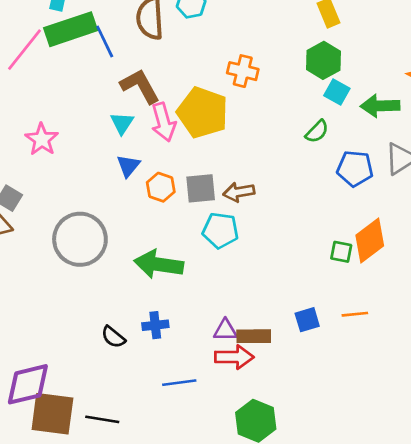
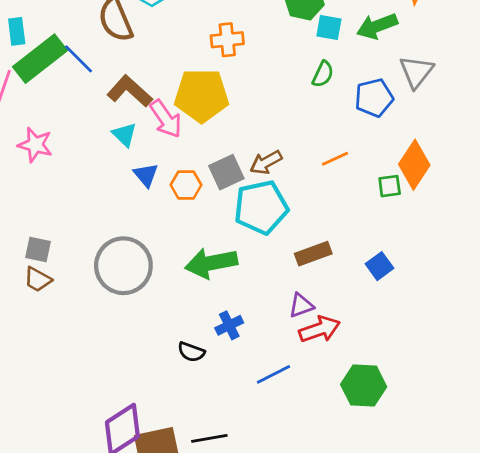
pink star: (42, 139) -> (35, 145), moved
cyan pentagon: (220, 230) -> (261, 207), size x1.4
orange line: (355, 314) -> (335, 159), moved
brown rectangle: (254, 336) -> (313, 254), moved

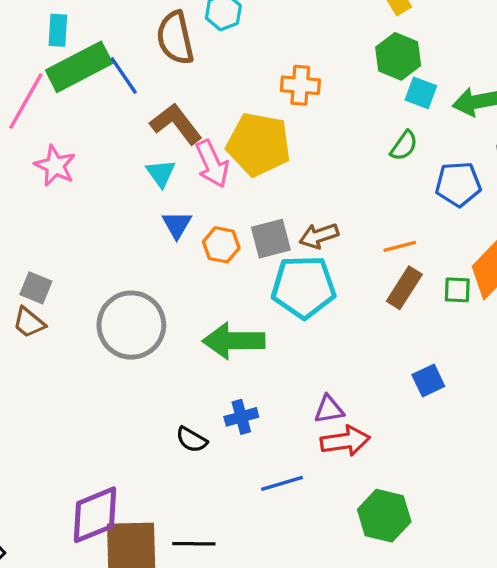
brown rectangle: (313, 254) -> (404, 288), moved, turned -48

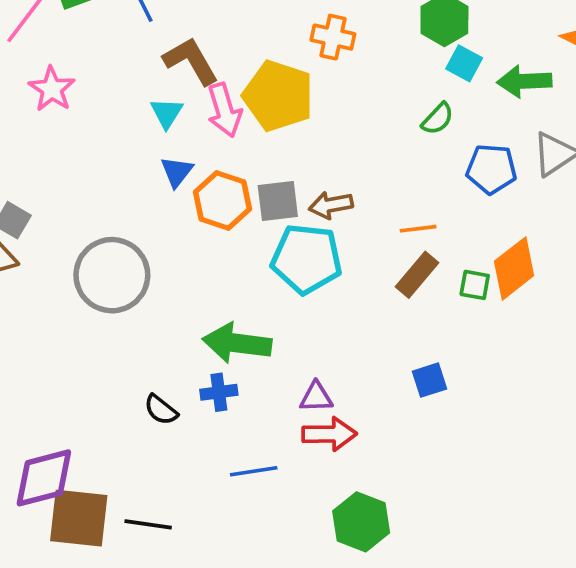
orange hexagon: (221, 245) -> (222, 200), size x1.4
green arrow: (234, 341) -> (237, 343), moved

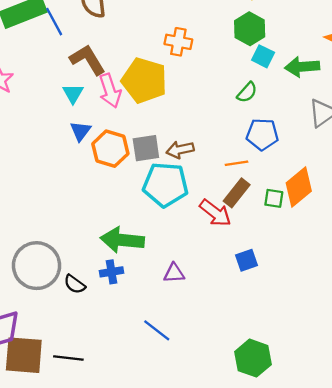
blue pentagon: (491, 169) -> (262, 134), moved
gray circle: (112, 275) -> (37, 266), moved
red arrow: (329, 434) -> (215, 213), moved, turned 40
blue line: (254, 471) -> (157, 330), moved, turned 48
green hexagon: (361, 522) -> (253, 358), moved

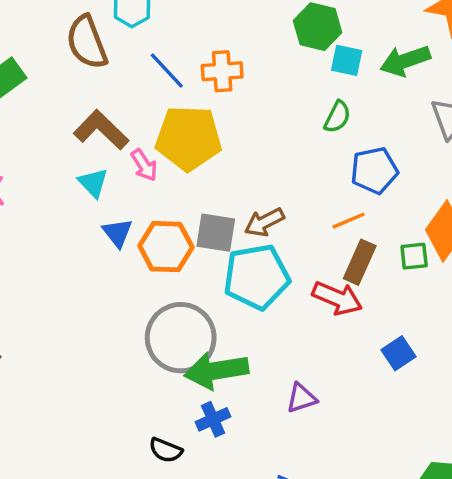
blue line: (54, 22) -> (167, 71), moved
pink arrow: (110, 91) -> (144, 165), size x0.7
gray square: (146, 148) -> (216, 233), turned 32
gray circle: (37, 266) -> (181, 338), moved

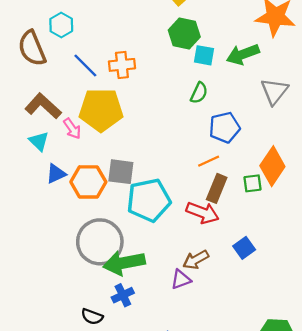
brown arrow: (264, 222) -> (196, 260), moved
blue triangle: (117, 233) -> (56, 174), turned 45

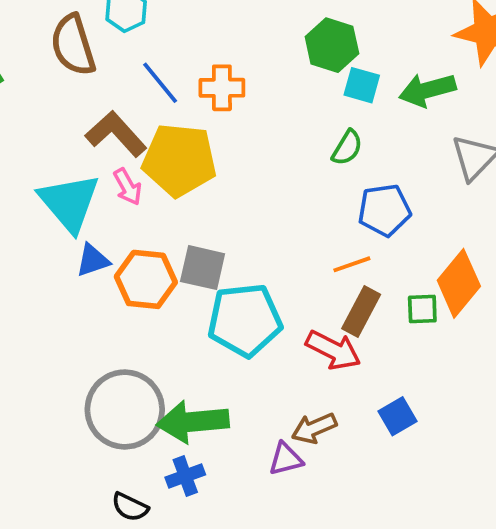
brown L-shape: (43, 106) -> (116, 134), moved
cyan triangle: (39, 141) -> (69, 203), size x1.8
gray circle: (100, 242) -> (125, 409), moved

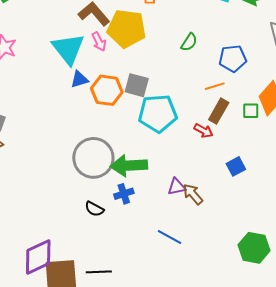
green semicircle: (347, 148) -> (189, 42), moved
red arrow: (333, 350) -> (203, 131), size x0.7
brown arrow: (314, 428) -> (193, 194), moved, turned 70

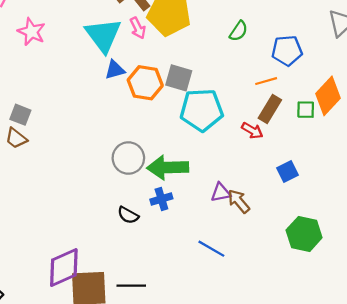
gray circle: (93, 158) -> (128, 158), size x0.7
green hexagon: (254, 248) -> (304, 234), moved

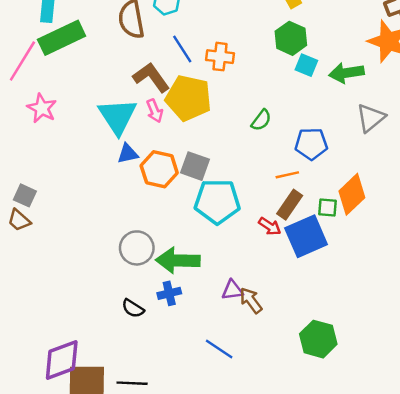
blue square: (288, 171) -> (306, 236), moved, size x1.8

